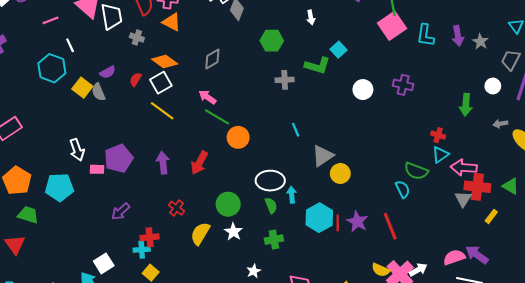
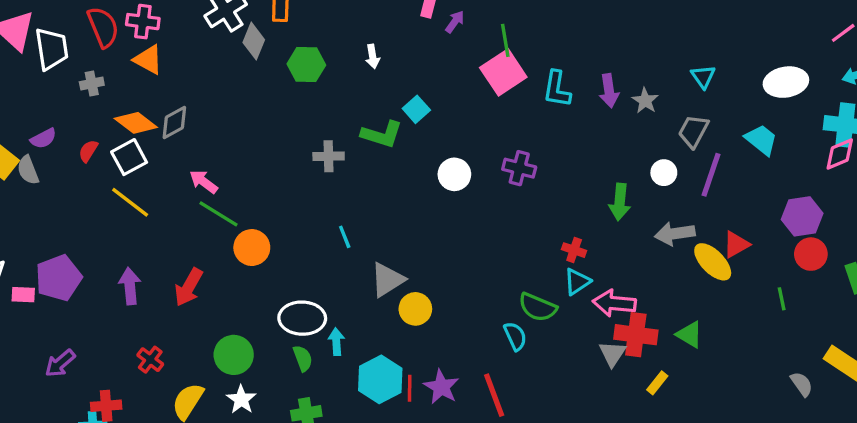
gray cross: (137, 38) -> (92, 83), turned -32
green hexagon: (272, 41) -> (306, 65), moved
gray diamond: (212, 59) -> (174, 122), moved
gray arrow: (500, 124) -> (675, 234), size x1.6

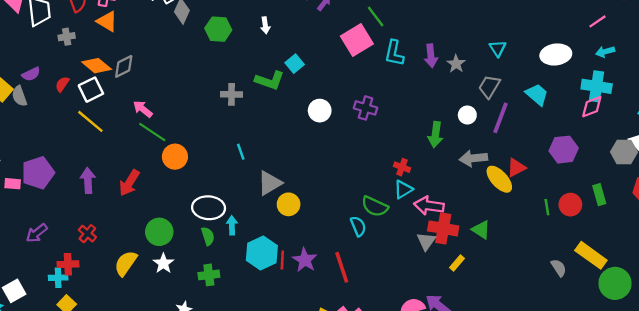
green line: (505, 40) -> (376, 17), moved, turned -30
red circle: (811, 254) -> (570, 205), moved
red cross: (150, 360) -> (87, 234), moved

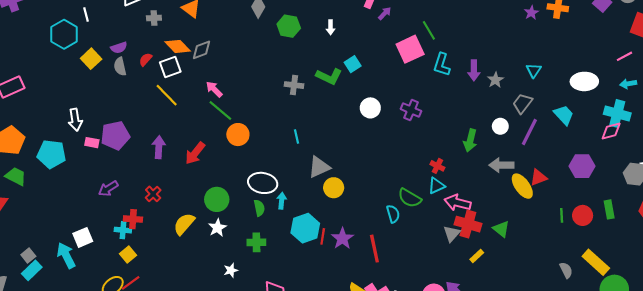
gray semicircle: (19, 96) -> (120, 67), moved

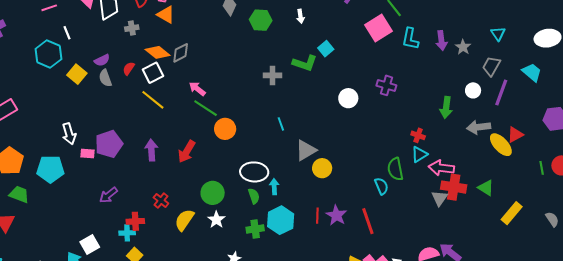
white circle: (370, 108) -> (348, 98), moved
red cross: (153, 194) -> (161, 201), moved
green semicircle: (410, 198) -> (395, 169), turned 55
cyan hexagon: (305, 228) -> (281, 220), moved
yellow rectangle: (477, 256) -> (512, 213), moved, size x1.6

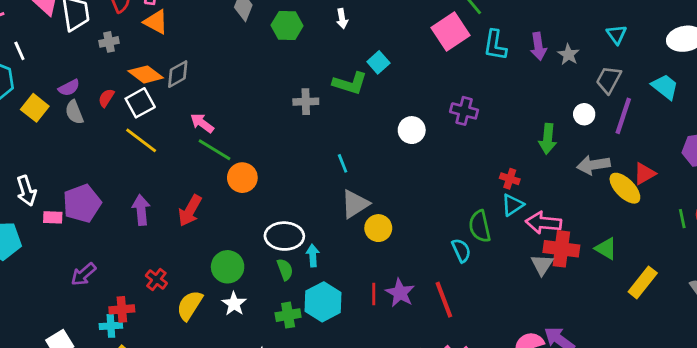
cyan line: (281, 124) -> (343, 163), moved

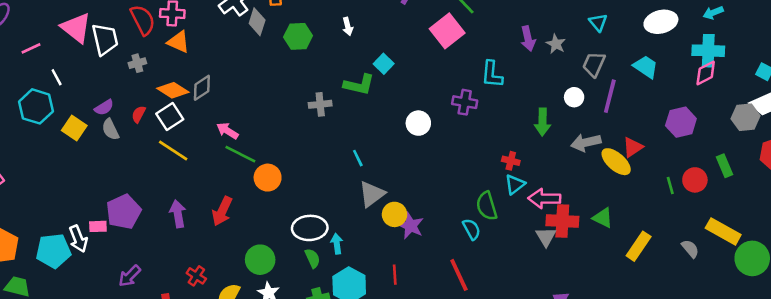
cyan L-shape: (495, 45) -> (492, 74), moved
white arrow: (26, 191) -> (78, 239), moved
purple star: (400, 293) -> (411, 226), moved

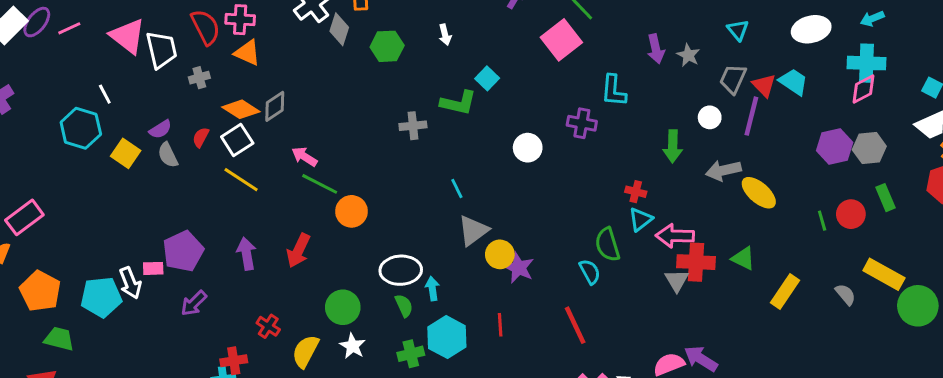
pink line: (31, 48) -> (69, 28), moved
gray hexagon: (746, 117) -> (869, 148), moved
red triangle: (633, 147) -> (764, 85), moved, turned -40
purple arrow: (130, 276) -> (194, 303), moved

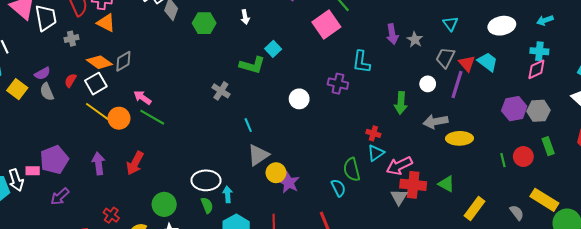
cyan cross: (866, 63) -> (539, 51), size x0.7
gray cross: (413, 126) -> (221, 91), moved, turned 36
yellow ellipse: (759, 193) -> (460, 138), turned -45
orange circle: (351, 211) -> (119, 118), moved
pink arrow: (675, 236) -> (399, 166), turned -30

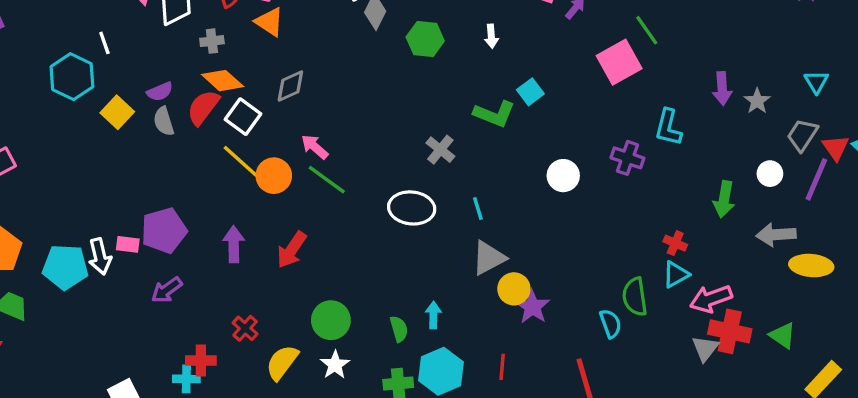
orange diamond: (99, 62) -> (223, 81), moved
red semicircle: (70, 80) -> (203, 107), size x1.6
white square: (96, 84) -> (243, 117), turned -30
white ellipse: (206, 180) -> (412, 208), moved

